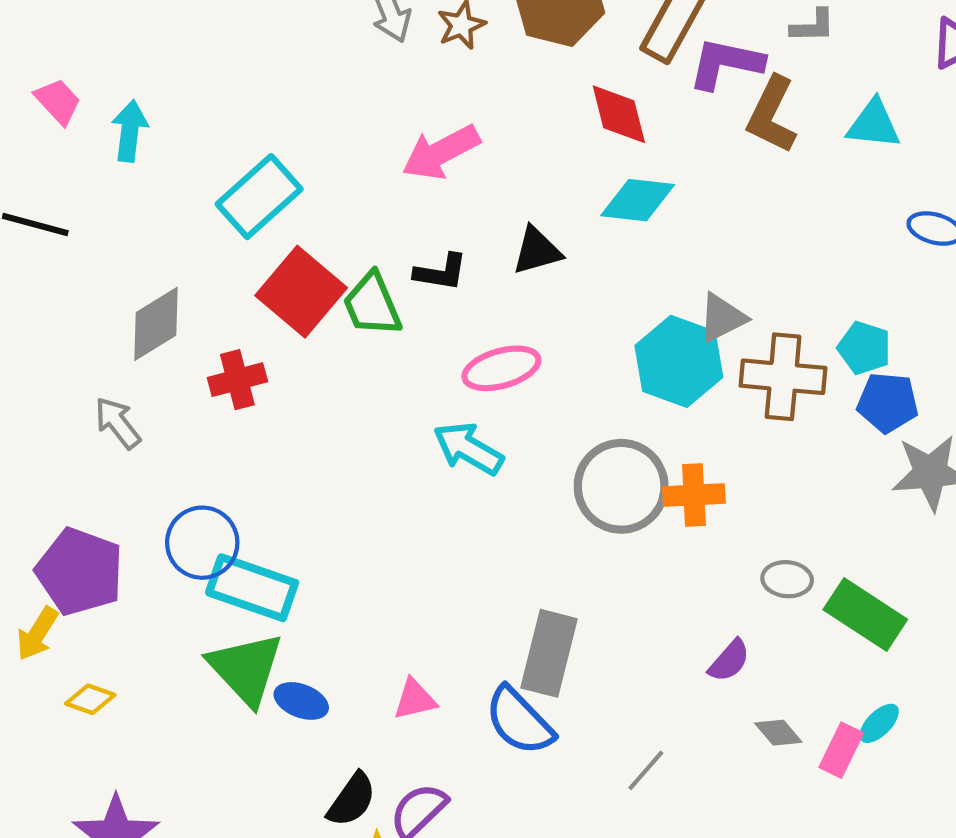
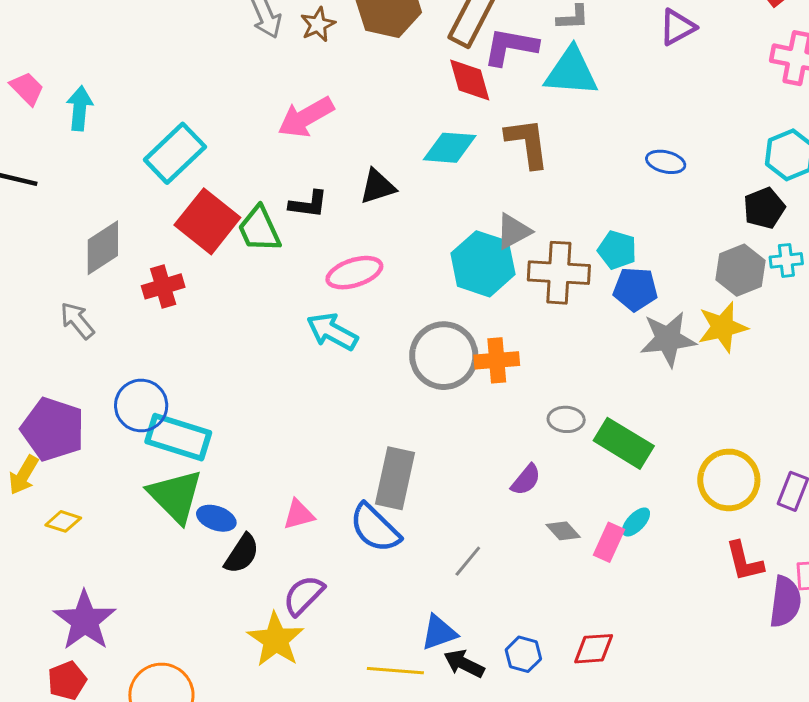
red diamond: (619, 114) -> (470, 80), moved
brown L-shape: (772, 115) -> (527, 143), moved, turned 148
cyan triangle: (874, 124) -> (571, 72), moved, size x1.4
black semicircle: (352, 800) -> (242, 554), moved

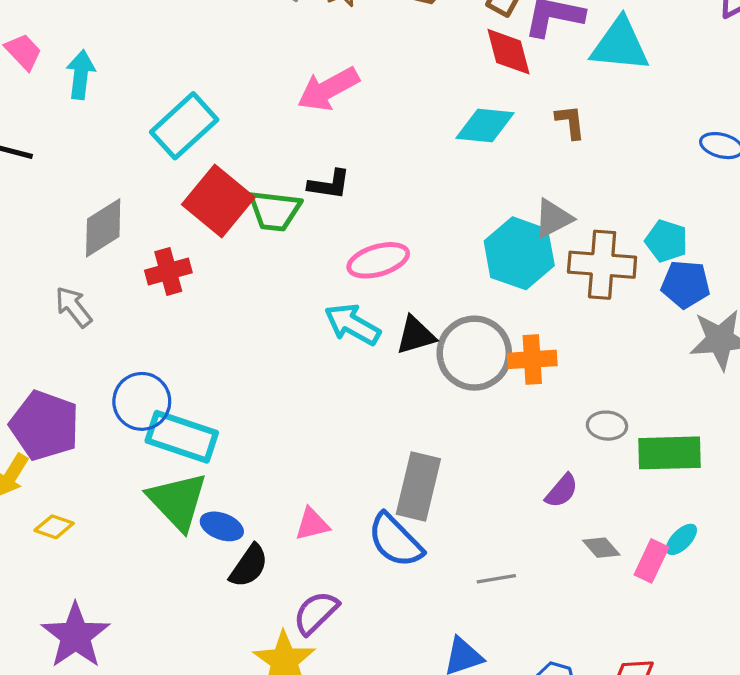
brown L-shape: (527, 143) -> (570, 122), size x0.6
black triangle: (378, 187) -> (416, 335), moved
green trapezoid: (259, 229) -> (275, 211), turned -60
green rectangle: (624, 443) -> (670, 453), turned -34
gray line: (468, 561) -> (496, 579), turned 40

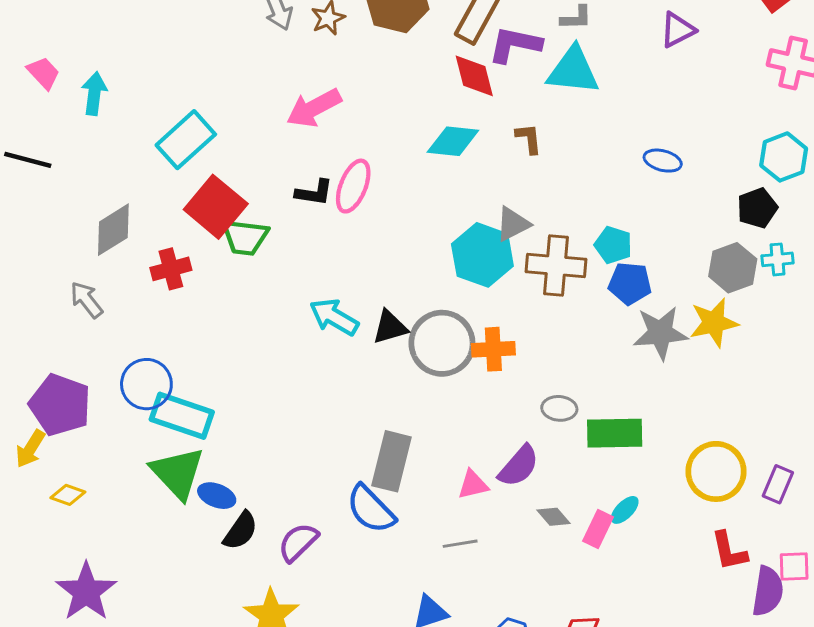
green trapezoid: (275, 211) -> (245, 237), moved
pink ellipse: (378, 260) -> (353, 186), moved, turned -52
purple semicircle: (562, 491) -> (519, 466), size x1.4
pink triangle: (312, 524) -> (473, 485), moved
purple semicircle: (316, 613) -> (298, 542), moved

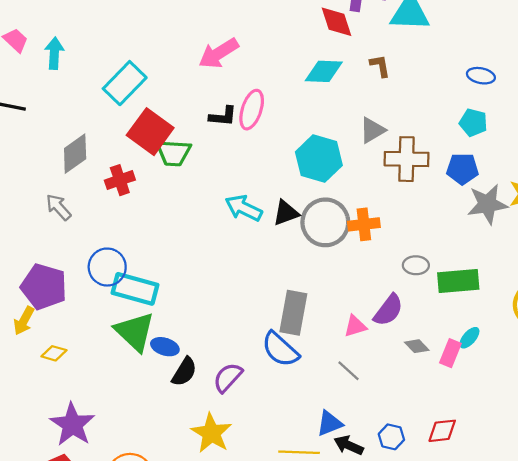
cyan pentagon: (613, 245) -> (473, 123), moved
cyan hexagon: (482, 255) -> (319, 159), moved
gray line: (460, 544) -> (348, 371), turned 55

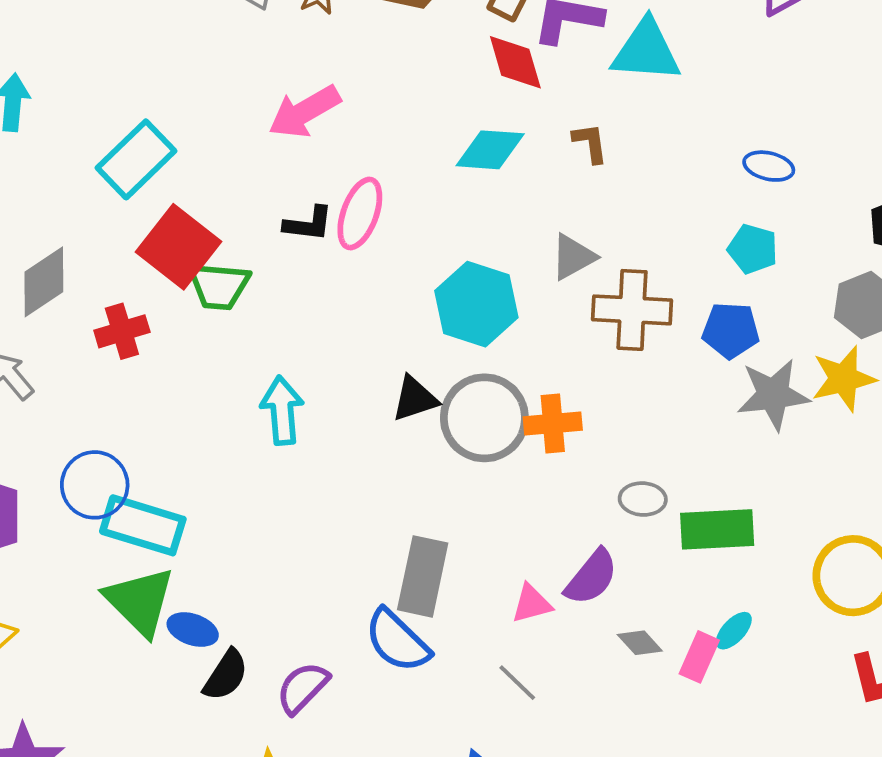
cyan arrow: (244, 208) -> (282, 410), moved, turned 57

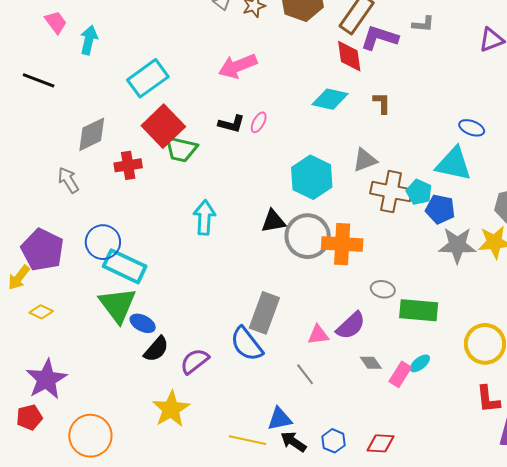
cyan triangle: (646, 51) -> (454, 164), moved
pink ellipse: (360, 214) -> (259, 122), size x0.6
cyan pentagon: (753, 249) -> (419, 192), moved
orange cross: (553, 424) -> (342, 244), size x1.4

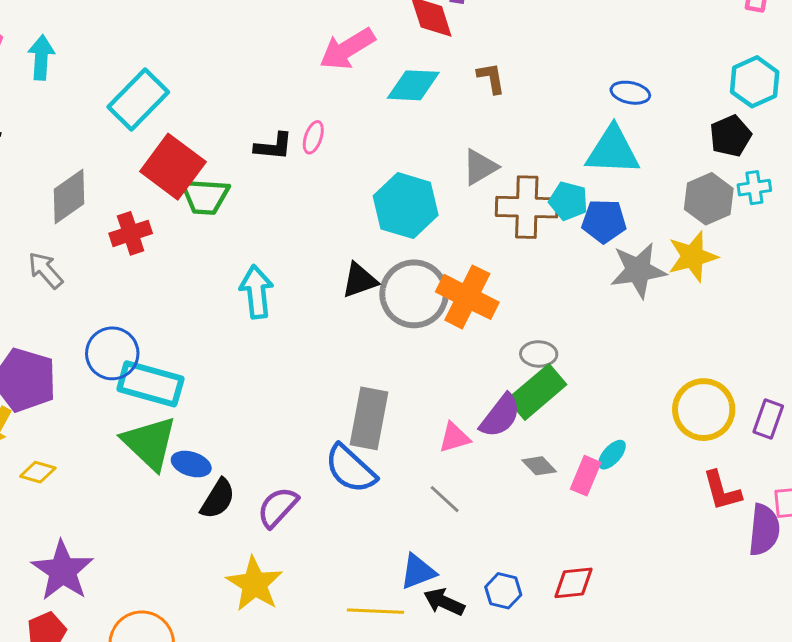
pink arrow: (238, 66) -> (347, 49), moved
orange cross: (342, 244) -> (467, 297), turned 33
green rectangle: (419, 310) -> (537, 392), moved, turned -36

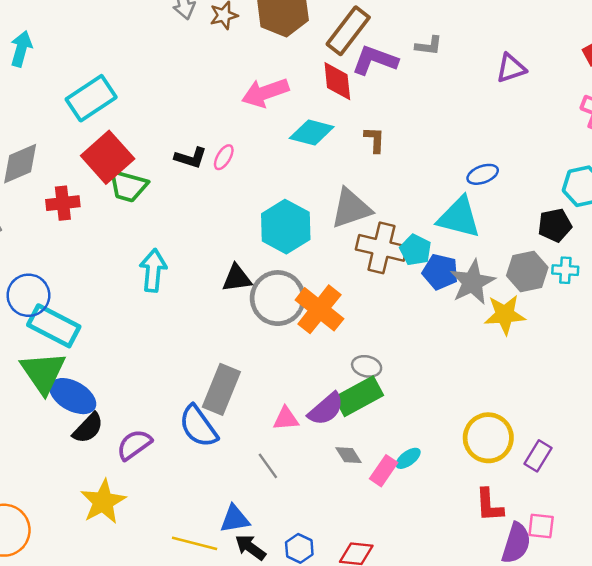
blue ellipse: (630, 93) -> (483, 174), turned -44
gray triangle: (480, 167) -> (351, 208), size x1.4
gray star: (638, 270) -> (472, 282), moved, turned -30
blue ellipse: (191, 464) -> (73, 396), size x1.5

